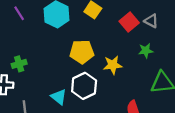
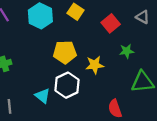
gray triangle: (151, 21) -> (143, 17), moved

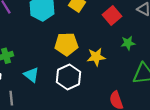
cyan triangle: (42, 96) -> (31, 75), moved

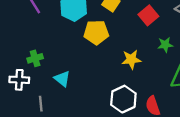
yellow pentagon: (66, 44) -> (96, 32), moved
white hexagon: (69, 77) -> (123, 99), moved

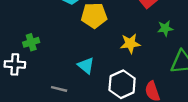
cyan triangle: (62, 79) -> (86, 66), moved
gray line: (41, 104) -> (59, 89), moved, turned -70

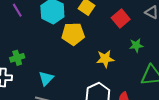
cyan triangle: (86, 66) -> (46, 78), moved, turned 35

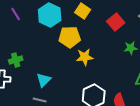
yellow star: (105, 59) -> (85, 57), moved

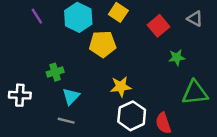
yellow star: (85, 57) -> (121, 87), moved
green cross: (16, 60) -> (55, 72), moved

